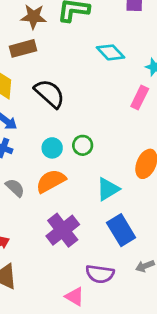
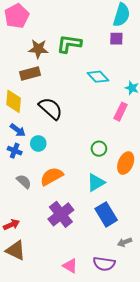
green circle: (83, 145) -> (99, 149), moved
cyan circle: (52, 148) -> (38, 143), moved
purple semicircle: (100, 274) -> (104, 264), moved

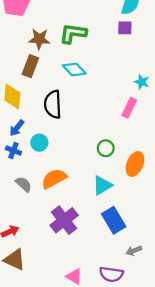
brown rectangle: (30, 74) -> (30, 66), turned -54
cyan diamond: (98, 77) -> (74, 69), moved
black semicircle: (51, 109) -> (53, 104), turned -135
blue arrow: (18, 130) -> (17, 128), turned 91

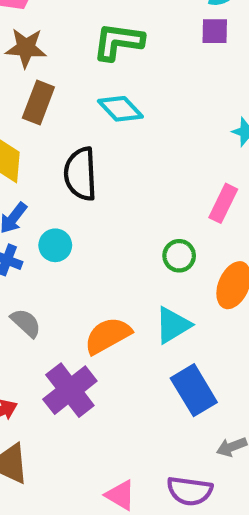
brown star: (39, 39) -> (26, 48), moved
pink rectangle: (129, 108) -> (223, 203), moved
orange semicircle: (54, 179) -> (108, 336), moved
purple cross: (64, 220) -> (70, 390), moved

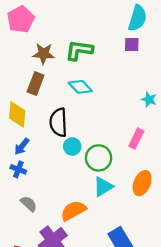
brown star: (26, 48) -> (44, 54), moved
cyan circle: (55, 245) -> (72, 146), moved
green circle: (179, 256) -> (99, 158), moved, size x1.5
cyan triangle: (173, 325) -> (103, 187), moved

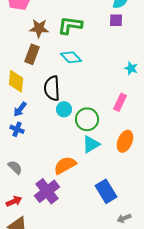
gray semicircle: (29, 204) -> (15, 167), moved

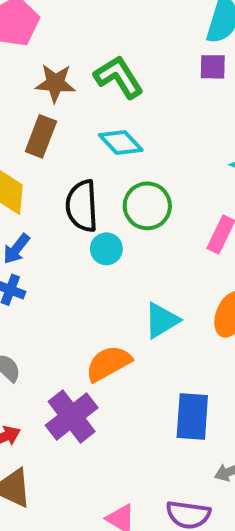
green L-shape: (70, 25) -> (119, 77), turned 50
green circle: (87, 119) -> (147, 206), moved
blue rectangle: (106, 191) -> (192, 417), turned 35

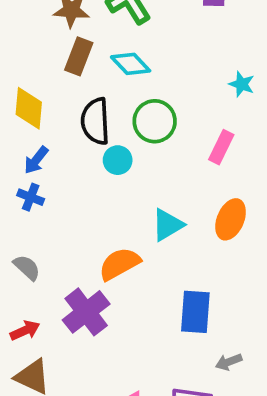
brown rectangle: (41, 136) -> (79, 56), moved

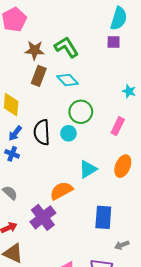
black semicircle: (95, 121) -> (42, 132), moved
cyan circle: (118, 160) -> (68, 133), moved

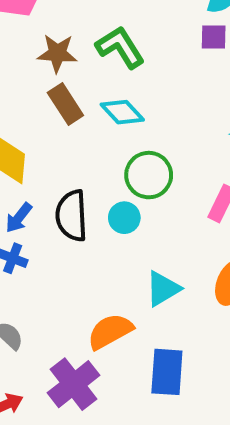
brown rectangle: (39, 76) -> (65, 104), turned -54
blue rectangle: (103, 217) -> (167, 372), moved

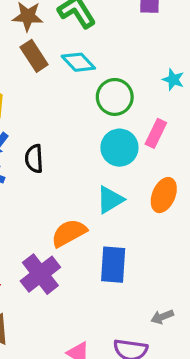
green circle: (149, 175) -> (115, 97), moved
black semicircle: (72, 216) -> (34, 159), moved, size x0.7
cyan circle: (124, 218) -> (119, 148), moved, size x1.5

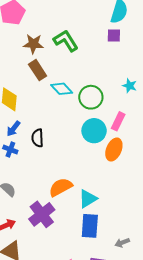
cyan diamond: (78, 62) -> (62, 89), moved
orange ellipse: (164, 195) -> (114, 150), moved
cyan triangle: (110, 200) -> (88, 199), moved
blue rectangle: (113, 265) -> (90, 226), moved

